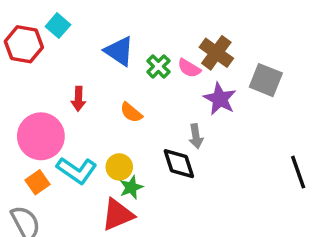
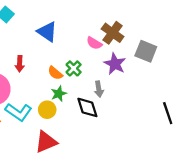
green cross: (158, 66) -> (74, 68), moved
green star: (131, 187) -> (59, 94), moved

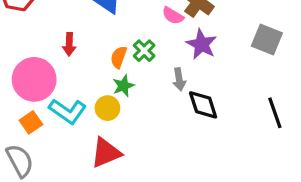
gray square: (146, 51) -> (267, 40), moved
orange semicircle: (55, 73) -> (119, 57), turned 70
black diamond: (87, 107) -> (203, 105), moved

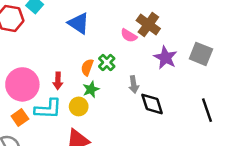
red arrow: (69, 44) -> (58, 81), moved
purple star: (202, 44) -> (165, 58), moved
cyan L-shape: (68, 111) -> (48, 109), turned -32

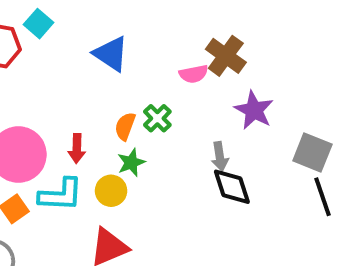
pink semicircle: (129, 36) -> (194, 74), turned -42
gray square: (201, 54) -> (312, 152), moved
gray arrow: (134, 84) -> (220, 157), moved

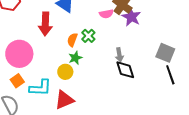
purple star: (254, 110) -> (131, 17), moved
red arrow: (77, 148) -> (45, 24), moved, size x1.6
cyan L-shape: (61, 195) -> (40, 88), moved

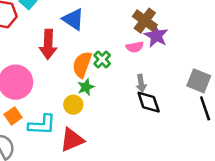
pink semicircle: (106, 14) -> (135, 47), moved
orange semicircle: (72, 40) -> (82, 65), size x1.5

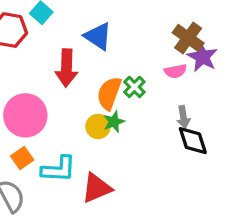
yellow circle: (73, 105) -> (98, 126), moved

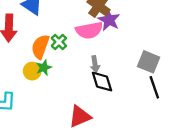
pink semicircle: (175, 71) -> (89, 30), size x1.6
red triangle: (96, 188) -> (80, 116), moved

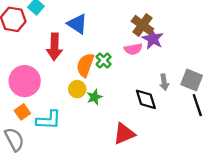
pink semicircle: (89, 30) -> (133, 49), size x0.7
gray arrow: (95, 64) -> (164, 82), moved
green star: (44, 68) -> (94, 97), moved

